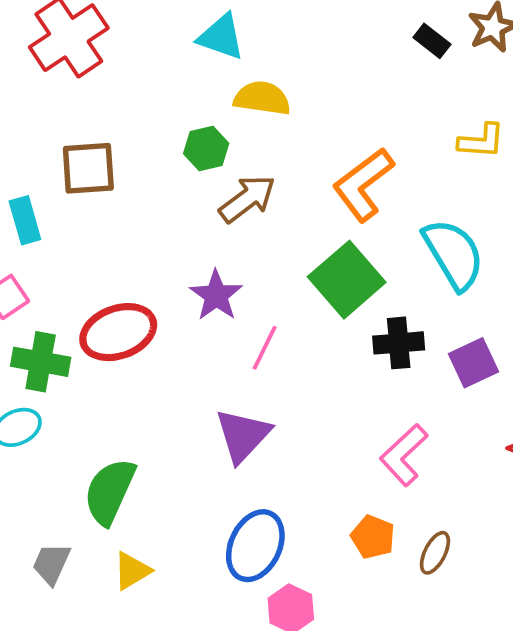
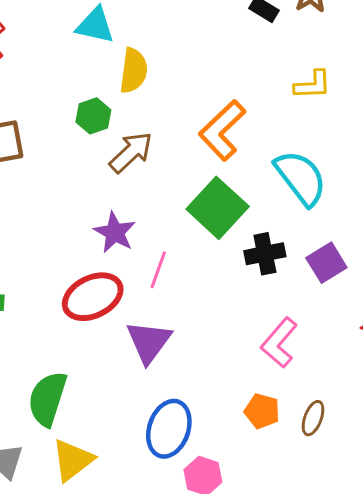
yellow semicircle: (262, 98) -> (134, 71), turned 96
red ellipse: (118, 332) -> (93, 297), moved
yellow triangle: (132, 571) -> (73, 460), size x1.4

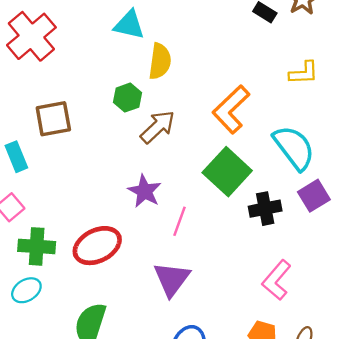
purple square: (326, 263) -> (314, 196), moved
red ellipse: (93, 297) -> (97, 246), moved

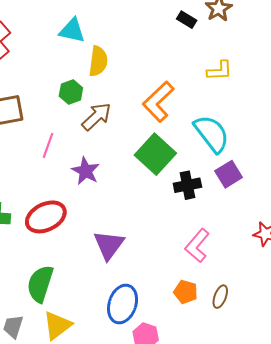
pink line: (179, 221) -> (48, 145), moved

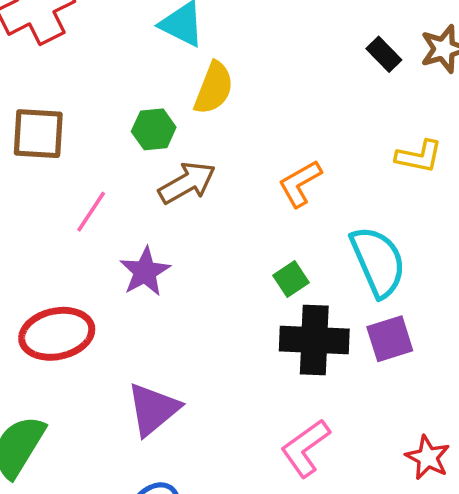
orange L-shape: (158, 102) -> (300, 184), size x0.7
green square: (155, 154) -> (291, 279), moved, size x0.5
black cross: (187, 185) -> (314, 340), size x1.4

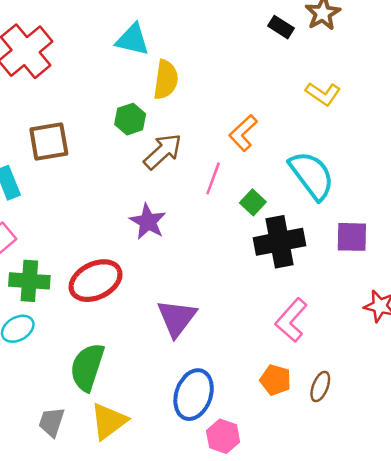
yellow L-shape: (419, 156) -> (323, 94), turned 36
pink line: (91, 212) -> (213, 178), moved
purple square: (390, 339) -> (352, 237), moved, turned 32

